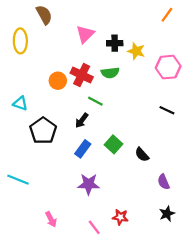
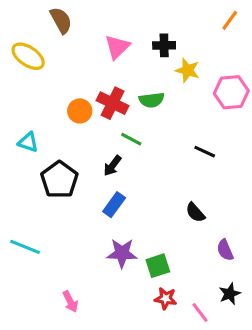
yellow ellipse: (20, 41) -> (28, 56), turned -55
black cross: (115, 43) -> (164, 45), moved
black line: (167, 110) -> (205, 152), moved
green square: (114, 144) -> (158, 266), moved, turned 30
pink line: (94, 227) -> (200, 313), moved

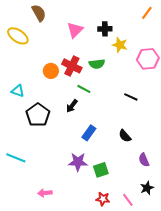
blue rectangle: (114, 205) -> (89, 133), moved
red star: (166, 298) -> (103, 199), moved
pink arrow: (70, 302) -> (45, 193), turned 112

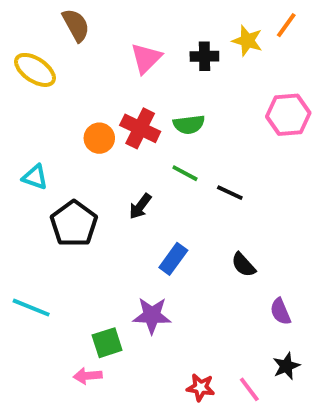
yellow star: (120, 45) -> (247, 41), moved
green line: (84, 89) -> (185, 173), moved
black line: (131, 97) -> (230, 193), moved
green square: (101, 170) -> (107, 343), moved

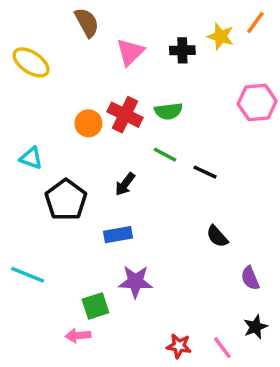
brown semicircle: (76, 25) -> (87, 22), moved
blue rectangle: (173, 259) -> (118, 235), moved, turned 44

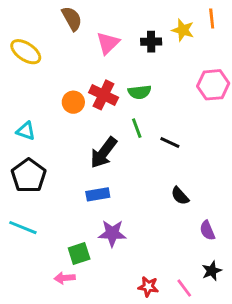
orange line: (255, 22) -> (212, 19), turned -42
green line: (165, 155) -> (137, 128), turned 42
black arrow: (125, 184) -> (104, 153), size x1.6
black pentagon: (66, 200) -> (29, 176), moved

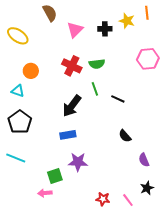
orange circle: (73, 102) -> (31, 71), moved

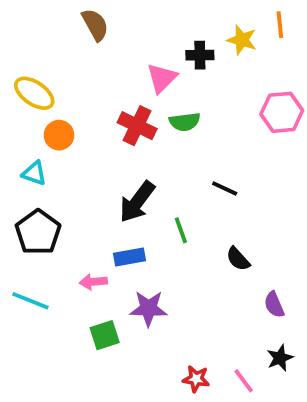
pink triangle: (75, 30) -> (162, 78), moved
yellow ellipse: (18, 36) -> (34, 93), moved
green line: (95, 89) -> (181, 230), moved
pink arrow: (45, 193) -> (93, 282), moved

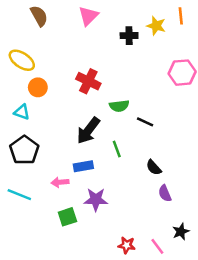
brown semicircle: (95, 25) -> (39, 16), moved
pink triangle: (162, 78) -> (88, 16), moved
green semicircle: (185, 122) -> (119, 106), moved
purple semicircle: (274, 305) -> (165, 193), moved

